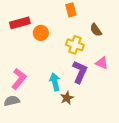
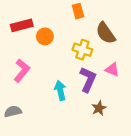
brown semicircle: (96, 30) -> (106, 33), size x1.5
pink L-shape: (19, 79) -> (22, 71), moved
brown star: (67, 98) -> (99, 108), moved

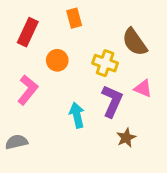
orange rectangle: (78, 11) -> (74, 18), moved
red rectangle: (22, 25) -> (28, 32), turned -50
orange circle: (45, 36) -> (57, 60), moved

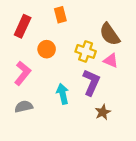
pink triangle: (143, 88) -> (111, 61), moved
gray semicircle: (16, 142) -> (24, 106), moved

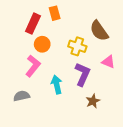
red rectangle: (23, 26) -> (33, 24), moved
pink triangle: (111, 61) -> (108, 62), moved
pink L-shape: (23, 73) -> (33, 66), moved

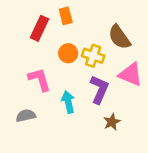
orange circle: (42, 44) -> (68, 53), moved
pink triangle: (108, 62) -> (131, 74), size x1.5
pink L-shape: (33, 66) -> (39, 79), turned -55

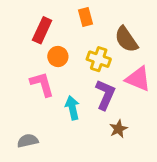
orange rectangle: (66, 16) -> (86, 17), moved
orange circle: (68, 53) -> (58, 57), moved
gray semicircle: (26, 116) -> (28, 141), moved

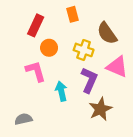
brown star: (118, 129) -> (100, 109), size x1.5

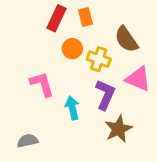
red rectangle: (36, 25) -> (57, 18), moved
orange circle: (49, 48) -> (72, 49), moved

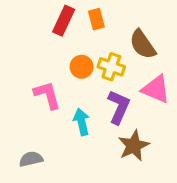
orange circle: (72, 49) -> (82, 67), moved

